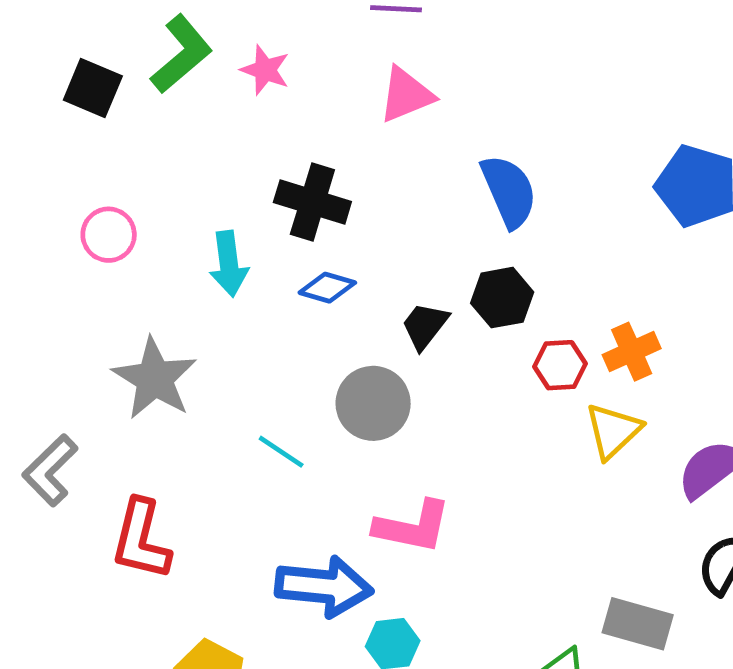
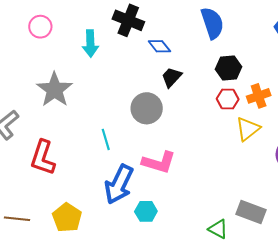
blue diamond: (327, 288) -> (159, 46), moved, turned 30
black hexagon: (502, 298) -> (228, 68), moved
cyan line: (281, 452) -> (106, 139), moved, turned 35
blue arrow: (324, 586) -> (119, 184), turned 105

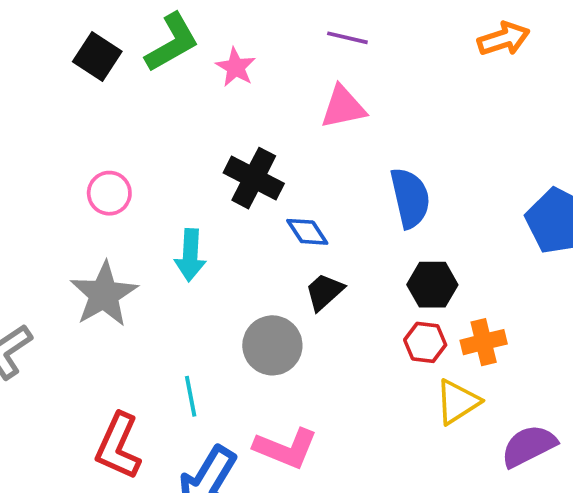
pink circle: (40, 27) -> (109, 193), moved
cyan arrow: (90, 43) -> (190, 255), moved
red L-shape: (43, 158) -> (118, 446), moved

